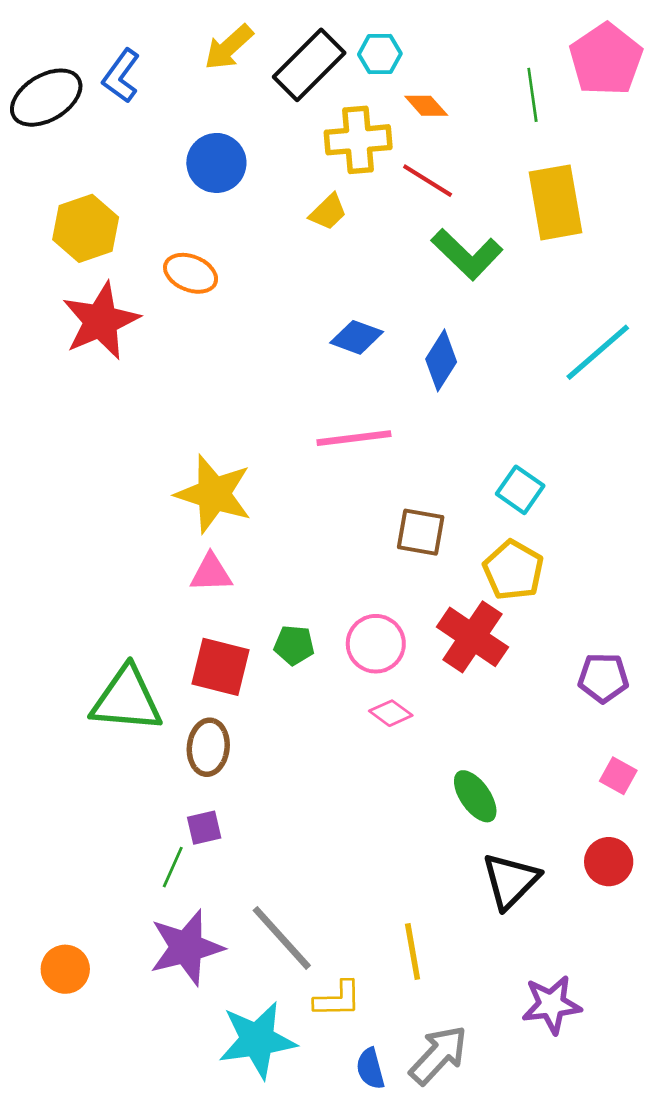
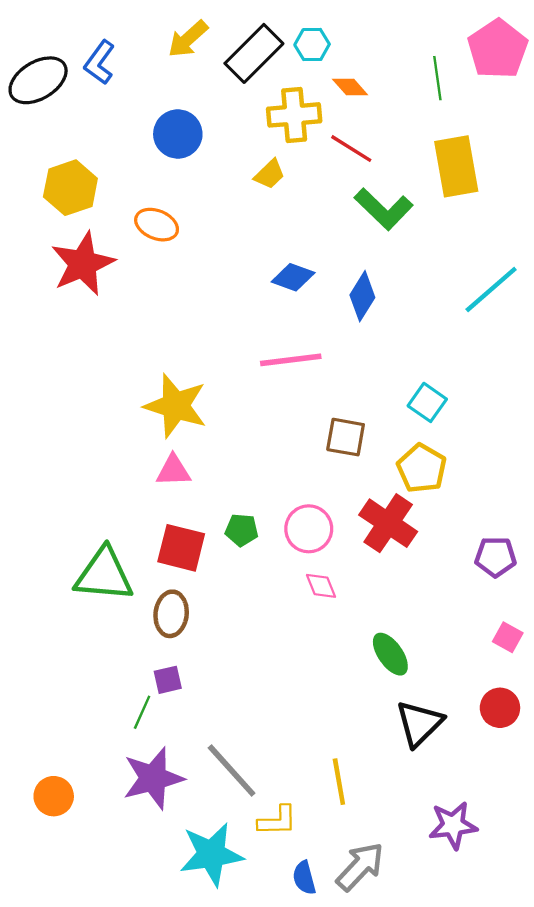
pink diamond: (391, 713) -> (321, 586), turned 32

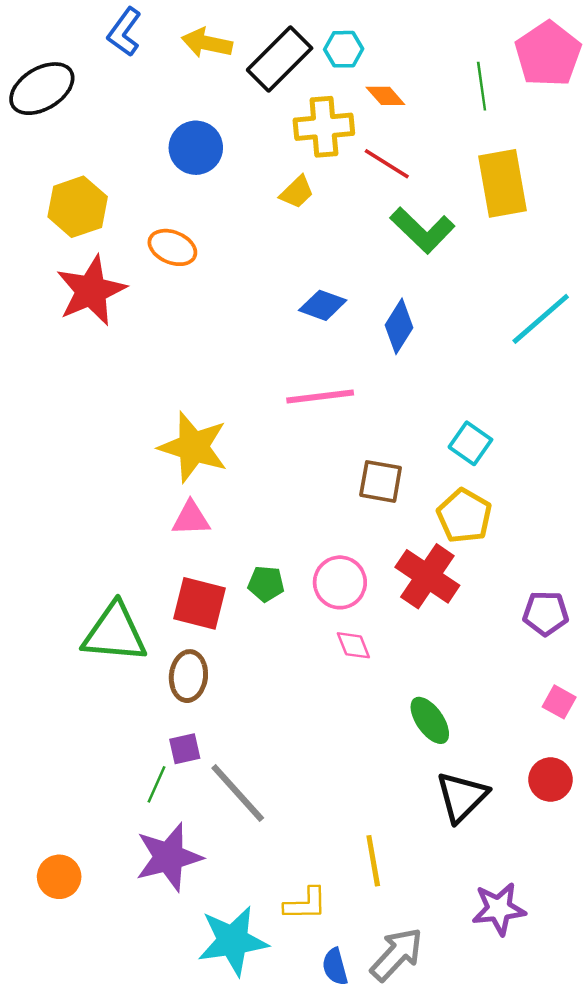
yellow arrow: (188, 39) -> (207, 43), turned 54
blue L-shape: (100, 62) -> (124, 32), moved
gray line: (232, 770) -> (238, 793), moved

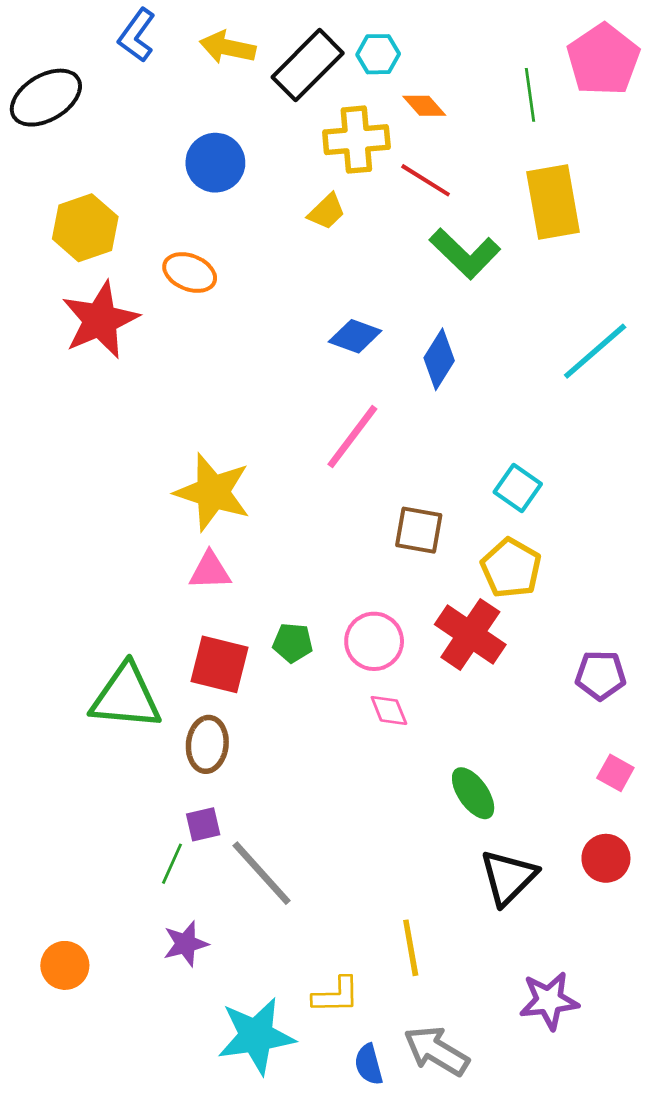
pink line: (320, 396) -> (352, 437), turned -46
purple star: (169, 857) -> (186, 944), size x0.6
gray arrow: (397, 954) -> (436, 1051), turned -102

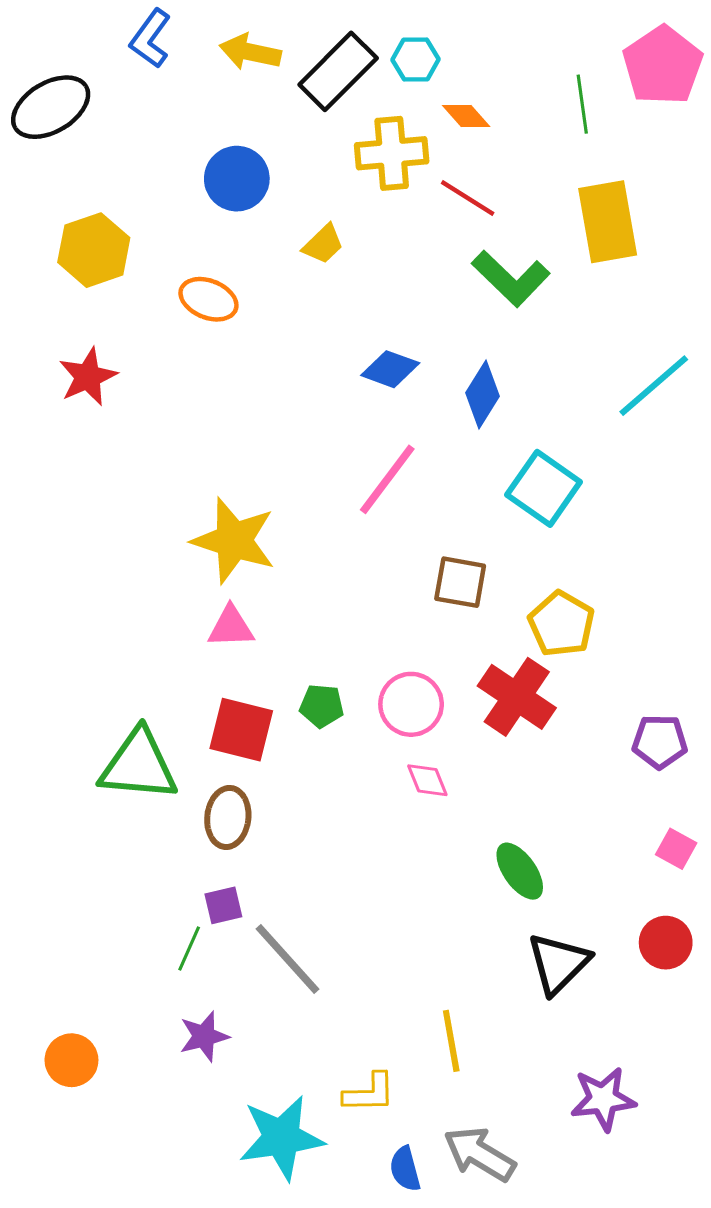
yellow trapezoid: (327, 211) -> (323, 244), moved
red star: (100, 320) -> (88, 377), moved, size x0.7
cyan square: (518, 488) -> (544, 488), moved, size x1.4

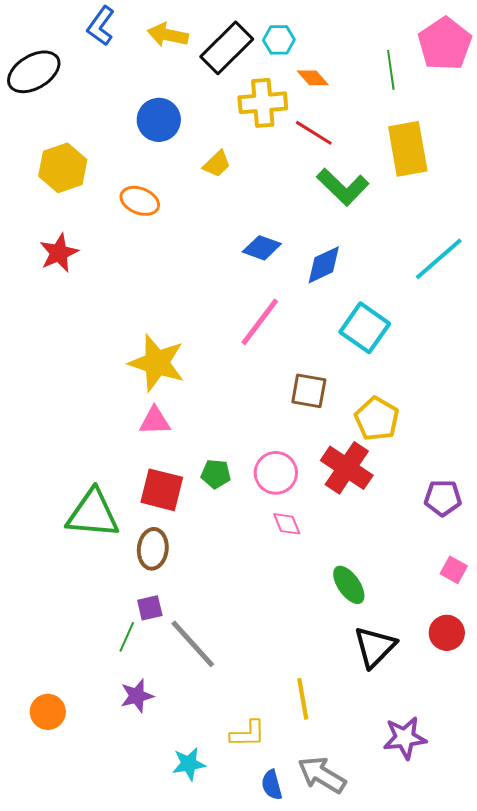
blue diamond: (482, 395) -> (324, 265), turned 33
cyan star: (281, 1138) -> (189, 764), size x0.6

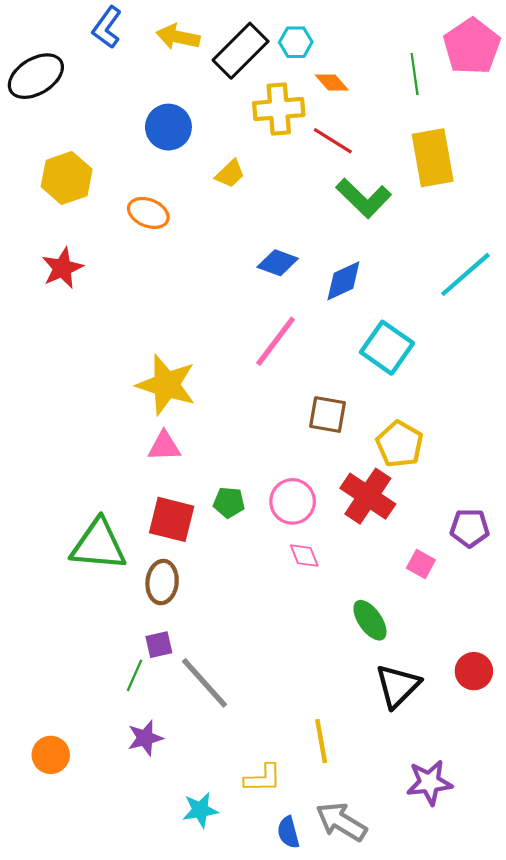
pink square: (454, 570) -> (421, 564), moved

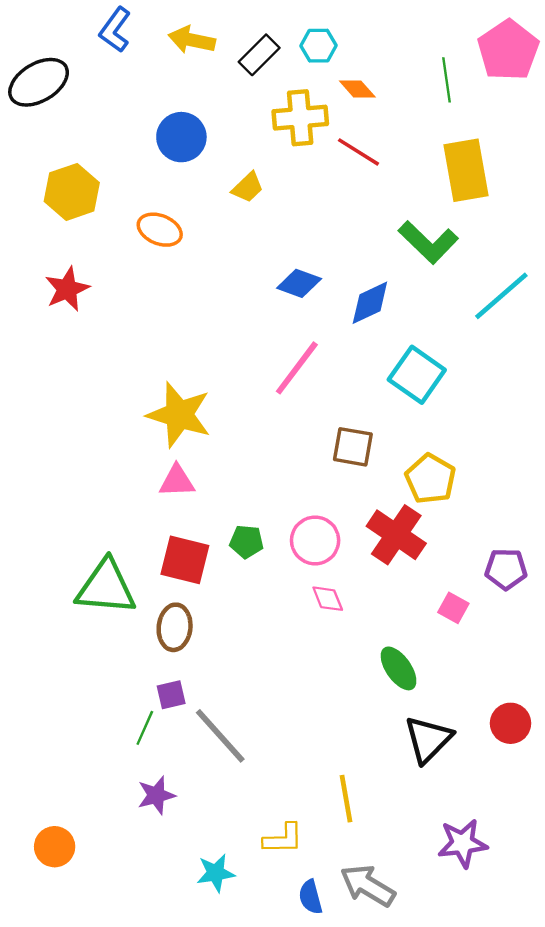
black rectangle: (241, 51) -> (259, 55), size x0.7
green L-shape: (364, 198) -> (428, 242), moved
orange circle: (51, 755) -> (55, 847), moved

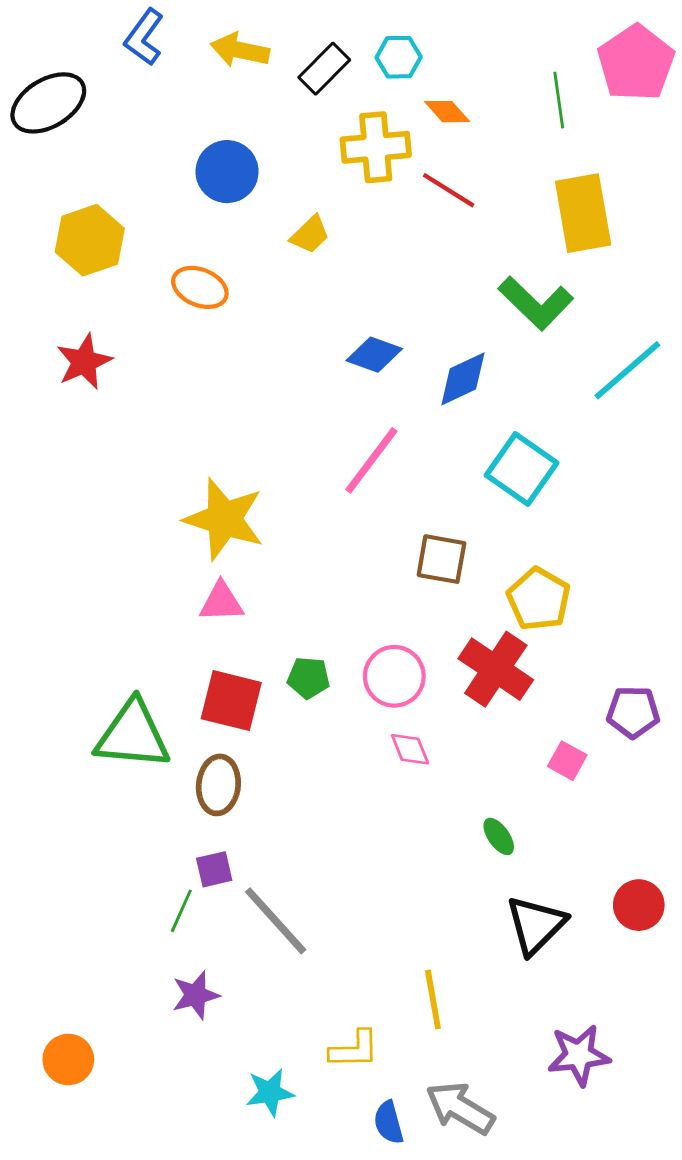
green ellipse: (399, 668) -> (499, 836), size x0.7

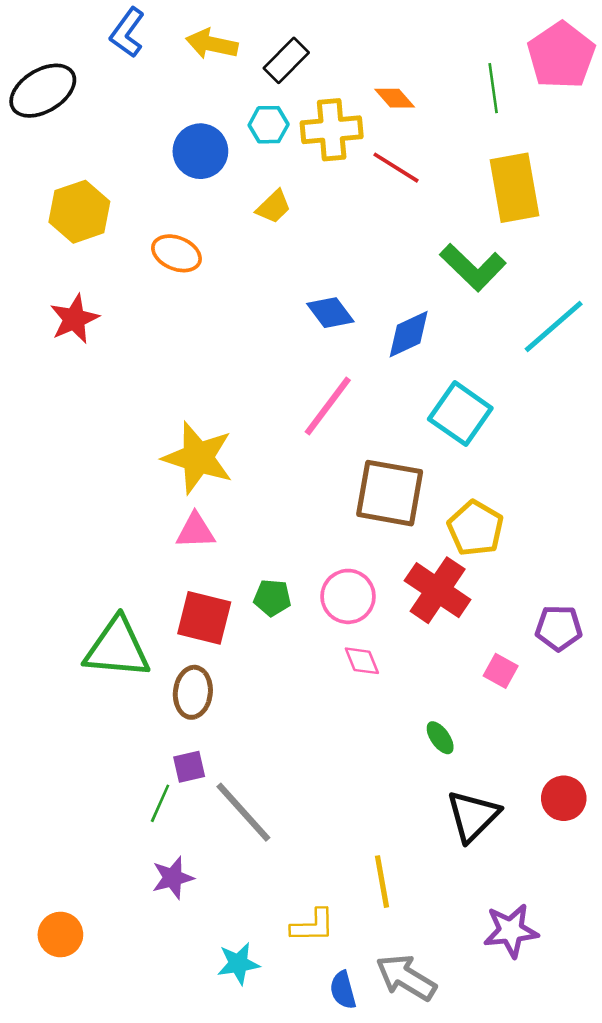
cyan hexagon: (399, 57) -> (269, 125), moved
blue diamond: (374, 355) -> (330, 313), turned 33
brown square: (441, 559) -> (390, 493), size x1.5

